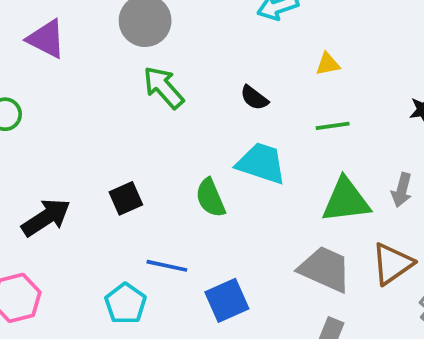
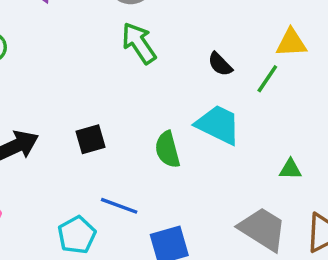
yellow triangle: (328, 64) -> (291, 43), size x1.4
green line: (333, 126) -> (267, 79), moved, turned -56
green triangle: (346, 200) -> (290, 169), size x0.5

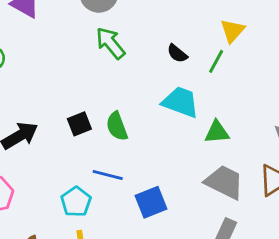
yellow triangle: (291, 43) -> (232, 31), turned -40
green semicircle: (167, 150) -> (117, 126), moved
green triangle: (290, 169) -> (217, 132), moved, size x1.4

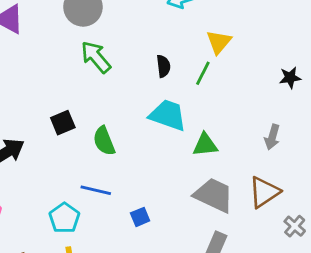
black semicircle: (177, 53) -> (163, 66), turned -135
black square: (79, 124) -> (63, 123), moved
blue square: (151, 202) -> (140, 217), size x0.6

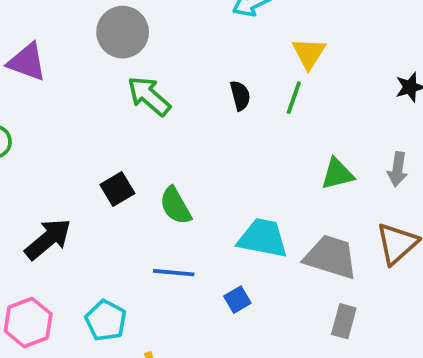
cyan trapezoid: (168, 115) -> (263, 238), moved
green triangle: (205, 145) -> (337, 174), moved
cyan pentagon: (64, 218) -> (106, 320), moved

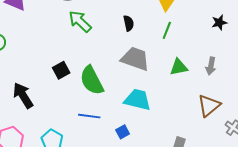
green line: (294, 98) -> (167, 30), moved
green semicircle: (175, 206) -> (92, 80), size x1.4
black arrow: (48, 239) -> (23, 95), turned -84
gray trapezoid: (331, 257) -> (135, 59), moved

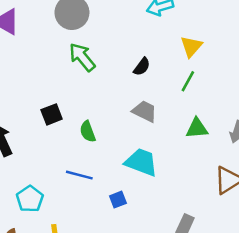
black semicircle: (129, 23) -> (142, 67), turned 42
gray trapezoid: (135, 59) -> (145, 111), size x0.7
green semicircle: (92, 80) -> (88, 132), size x0.6

